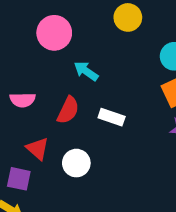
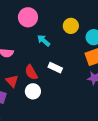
yellow circle: (128, 17) -> (71, 26), moved
red semicircle: (68, 110) -> (31, 72), moved, turned 119

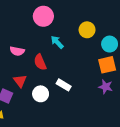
white rectangle: (55, 68) -> (64, 85), moved
red semicircle: (31, 72) -> (40, 62), moved

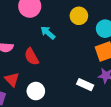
white rectangle: (64, 85) -> (85, 85), moved

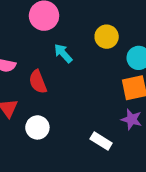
white rectangle: (85, 85) -> (101, 141), moved

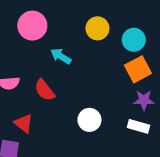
white circle: (37, 127) -> (89, 120), moved
white rectangle: (101, 141) -> (139, 126), moved

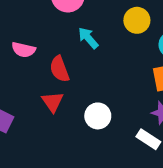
red triangle: (24, 123) -> (53, 102), moved

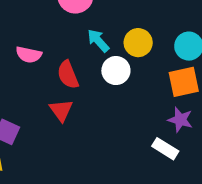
yellow circle: (137, 20) -> (138, 43), moved
white circle: (98, 116) -> (116, 71), moved

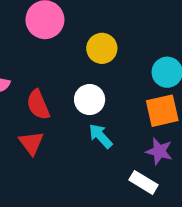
cyan arrow: (98, 41) -> (101, 136), moved
yellow circle: (138, 43) -> (102, 48), moved

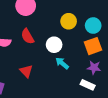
yellow circle: (102, 48) -> (69, 21), moved
red semicircle: (38, 105) -> (28, 36), moved

